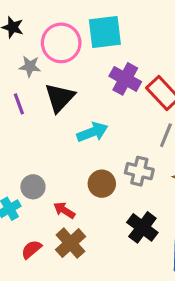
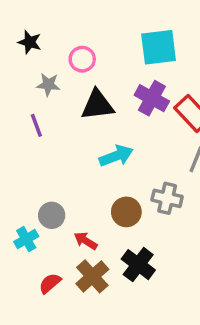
cyan square: (105, 32) -> (159, 47), moved
pink circle: (61, 43) -> (82, 59), size x0.6
black triangle: (60, 98) -> (97, 105), moved, turned 40
black cross: (142, 227) -> (138, 265), moved

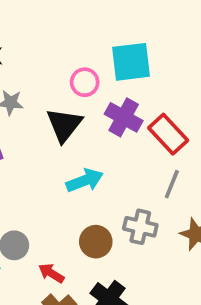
pink circle: (82, 59) -> (85, 82), moved
black triangle: (97, 105) -> (64, 125), turned -45

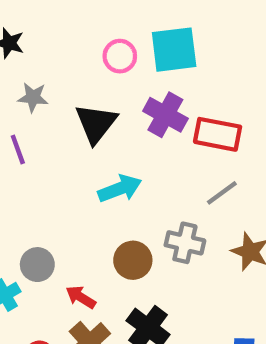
pink circle: (85, 82) -> (120, 56), moved
red rectangle: (168, 134) -> (218, 134), turned -36
gray line: (172, 184) -> (222, 193), turned 32

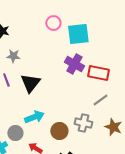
pink circle: (120, 56) -> (53, 23), moved
black triangle: (96, 123) -> (30, 83), moved
cyan arrow: (120, 189) -> (34, 117), moved

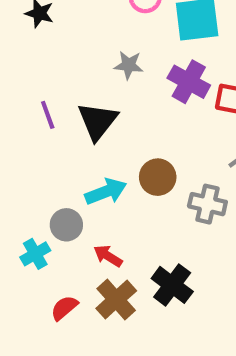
gray star: (13, 56) -> (129, 65), moved
brown circle: (59, 131) -> (158, 177), moved

